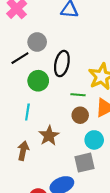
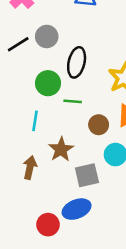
black line: (20, 58) -> (18, 44), moved
green line: (78, 95) -> (73, 101), moved
gray square: (84, 163) -> (87, 175), moved

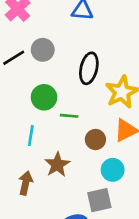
black ellipse: (77, 62) -> (89, 68), moved
gray square: (87, 175) -> (99, 200), moved

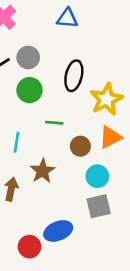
green circle: (44, 97) -> (29, 90), moved
gray square: (99, 200) -> (99, 206), moved

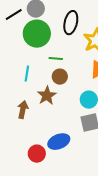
green circle: (29, 90) -> (37, 34), size x1.4
brown circle: (80, 146) -> (60, 77), moved

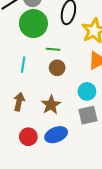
brown star: (47, 96) -> (51, 105), moved
red circle: (37, 154) -> (28, 137), moved

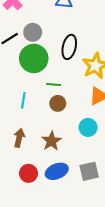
gray square: (88, 115) -> (89, 171), moved

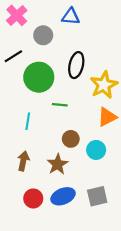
gray circle: (33, 32) -> (43, 35), moved
brown circle: (58, 103) -> (71, 139), moved

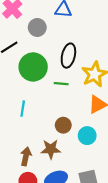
green line: (60, 105) -> (61, 84), moved
brown arrow: (23, 161) -> (26, 156), moved
brown star: (58, 164) -> (51, 149), turned 30

